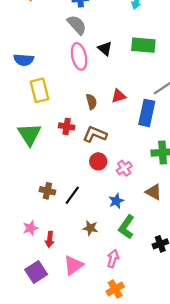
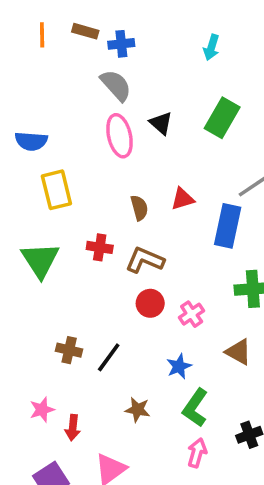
green rectangle: (143, 45) -> (222, 118), turned -65
pink arrow: (113, 259) -> (197, 453), moved

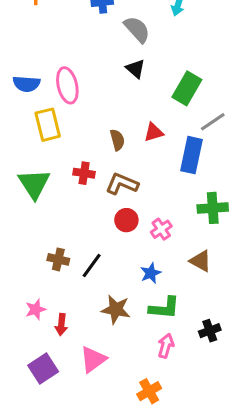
gray semicircle: (116, 85) -> (137, 29), moved
green rectangle: (222, 118) -> (187, 88), moved
pink ellipse: (120, 136) -> (67, 85), moved
green L-shape: (195, 408) -> (164, 308), turned -120
brown star: (138, 410) -> (116, 309), size x1.4

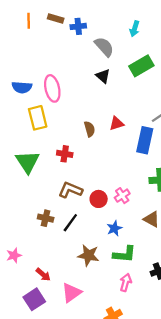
green rectangle: (187, 88) -> (141, 66), moved, turned 30
brown L-shape: (122, 184) -> (70, 190), moved
red circle: (126, 220) -> (99, 199), moved
pink star: (36, 309) -> (14, 255), moved
red arrow: (61, 325) -> (43, 275), moved, turned -56

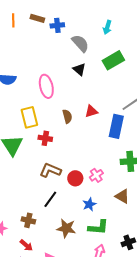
pink ellipse: (52, 88) -> (46, 86), moved
yellow rectangle: (38, 118) -> (29, 117), moved
brown cross: (46, 218) -> (28, 220), moved

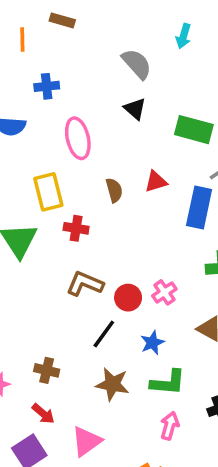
orange line: (13, 20) -> (22, 40), moved
blue cross: (57, 25) -> (47, 86), moved
green rectangle: (113, 60) -> (194, 130), moved, turned 45
black line: (50, 199) -> (104, 334), moved

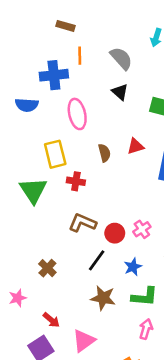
orange line: (22, 40) -> (80, 56), moved
blue cross: (47, 86) -> (54, 75), size x1.5
brown cross: (47, 370) -> (47, 268), moved, turned 30

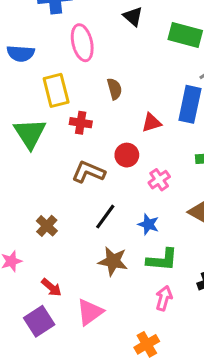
blue semicircle: (27, 105) -> (21, 53), moved
red triangle: (135, 146) -> (151, 123), moved
red circle: (115, 233) -> (127, 155), moved
blue star: (133, 267) -> (148, 224), turned -30

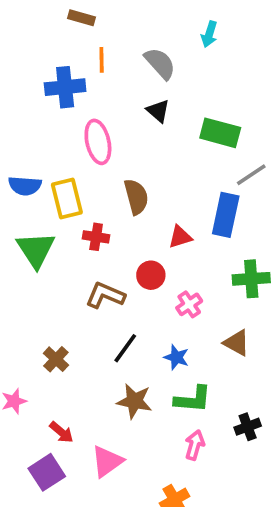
blue semicircle: (21, 53) -> (25, 186), moved
brown semicircle: (115, 89) -> (136, 197), size x1.4

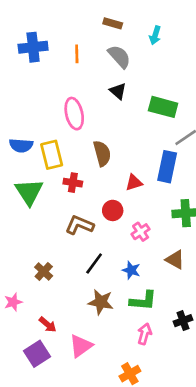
brown rectangle: (81, 18) -> (113, 23), moved
blue cross: (65, 87) -> (33, 47), moved

